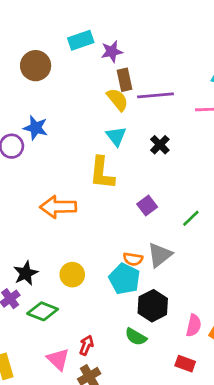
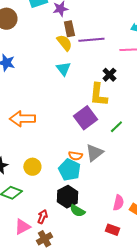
black cross: (160, 145) -> (109, 75), moved
yellow L-shape: (102, 173) -> (98, 95), moved
purple square: (147, 205) -> (85, 118), size x1.6
black hexagon: (153, 306) -> (67, 197), moved
pink triangle: (58, 359) -> (22, 227), turned 48

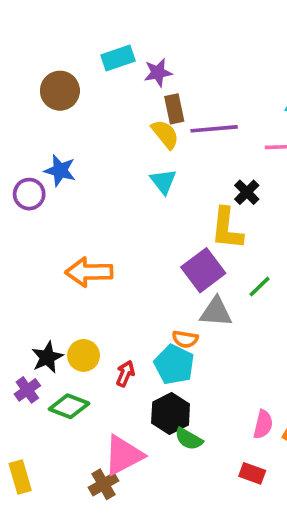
gray triangle: (94, 153) -> (216, 312), moved, turned 42
yellow circle: (32, 167) -> (84, 355), moved
red arrow: (42, 217) -> (125, 374), moved
pink triangle: (22, 227) -> (123, 455), moved, size x1.4
brown cross: (44, 239) -> (103, 484), moved

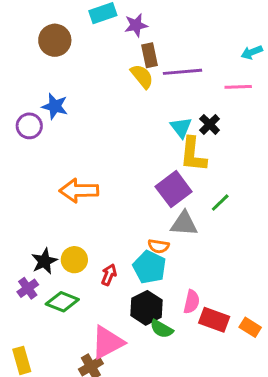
cyan triangle: (163, 181) -> (181, 127), moved
pink semicircle: (263, 424) -> (192, 302), moved
red rectangle: (252, 473) -> (214, 320), moved, size x1.4

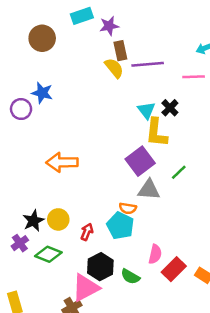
black hexagon: (146, 308) -> (100, 267), moved
red rectangle: (214, 320) -> (174, 269), turned -65

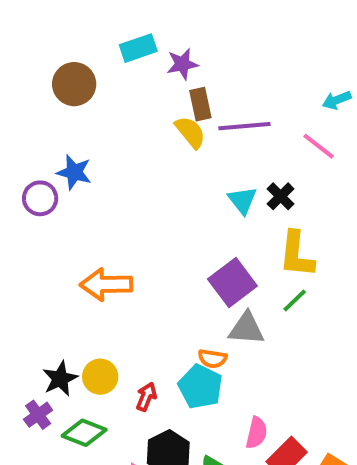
pink line: (194, 77) -> (319, 146), turned 40
yellow L-shape: (156, 133) -> (297, 254), moved

